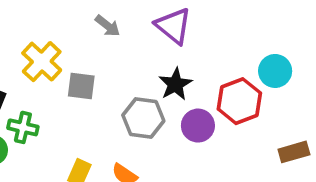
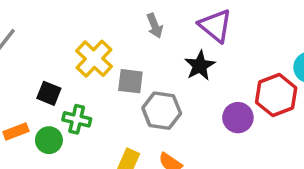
gray arrow: (108, 26) -> (155, 26), turned 30
black star: (175, 84) -> (200, 66), moved
gray hexagon: (143, 118) -> (162, 111), moved

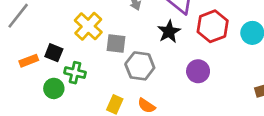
red hexagon: (276, 95) -> (213, 26), moved
orange rectangle: (16, 131) -> (29, 61), moved

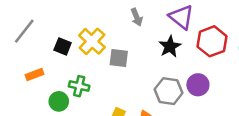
black square: (54, 53) -> (63, 46), moved
gray hexagon: (140, 66) -> (169, 91), moved

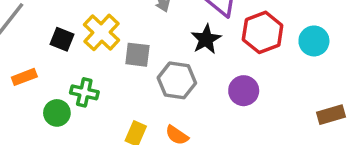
gray hexagon: (169, 91) -> (177, 80), moved

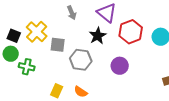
green circle: (57, 113) -> (11, 54), moved

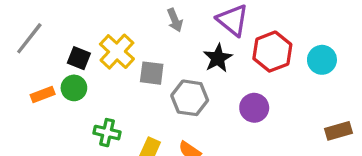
green cross: (27, 67) -> (107, 133), moved

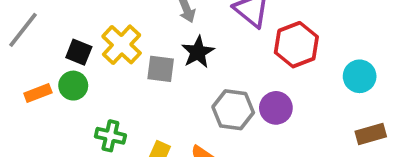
black star: (218, 58) -> (198, 52), moved
cyan circle: (322, 60) -> (360, 76), moved
gray hexagon: (190, 98) -> (233, 110), moved

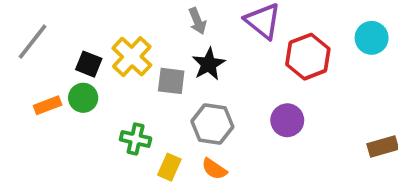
cyan circle: (360, 76) -> (372, 38), moved
gray hexagon: (233, 110) -> (212, 124), moved
green cross: (110, 136) -> (136, 139), moved

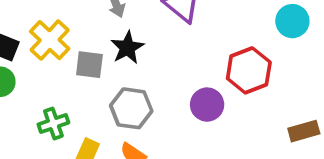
red hexagon: (308, 57) -> (249, 70), moved
green cross: (136, 139) -> (53, 123), turned -32

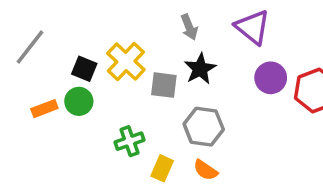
purple circle: (207, 105) -> (271, 78), moved

